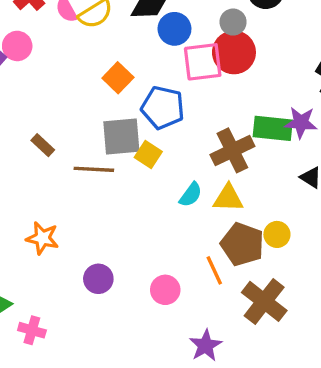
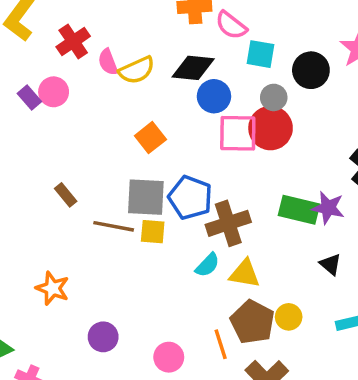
blue pentagon: (163, 108) -> (190, 198), moved
brown cross: (232, 150) -> (228, 223), moved
yellow square: (148, 154) -> (153, 232), moved, turned -36

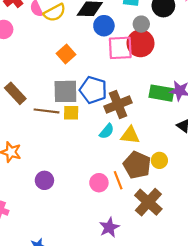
brown rectangle: (66, 195) -> (15, 93), size x1.5
pink circle: (169, 357) -> (99, 183), moved

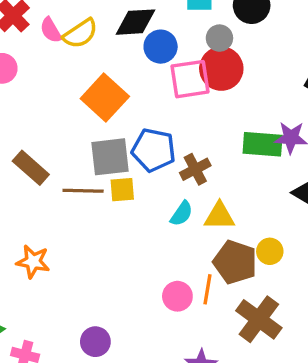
orange square: (66, 54) -> (105, 98), size x1.5
brown cross: (118, 104) -> (195, 169), size x0.7
purple circle: (44, 180) -> (95, 342), moved
orange line: (118, 180) -> (207, 289), turned 36

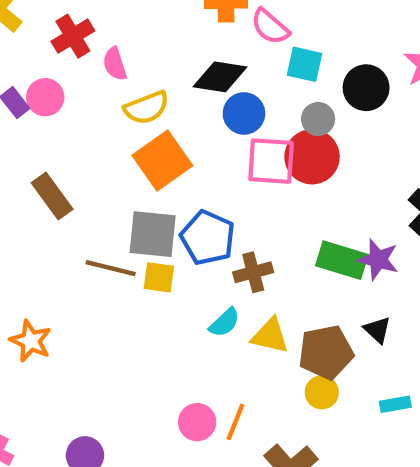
yellow semicircle: (80, 34) -> (146, 108), moved
brown rectangle: (31, 168) -> (52, 196), moved
brown pentagon: (235, 262) -> (326, 352), moved, turned 30

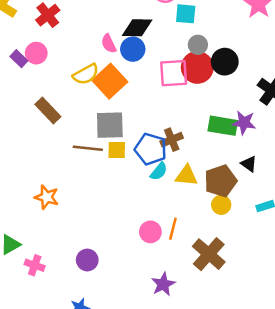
pink semicircle: (115, 64) -> (109, 44), moved
black circle: (366, 88) -> (225, 62), moved
yellow semicircle: (146, 108) -> (86, 74), moved
blue circle: (244, 113) -> (133, 49), moved
blue pentagon: (208, 238) -> (151, 149), moved

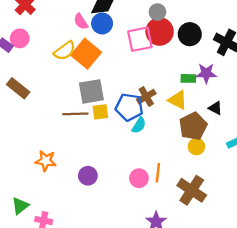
black circle: (225, 62) -> (190, 34), moved
brown rectangle: (48, 111) -> (18, 88), moved
green rectangle: (223, 126) -> (188, 78), size x0.6
yellow triangle: (186, 176) -> (178, 100), moved, turned 30
purple circle: (87, 260) -> (88, 176), moved

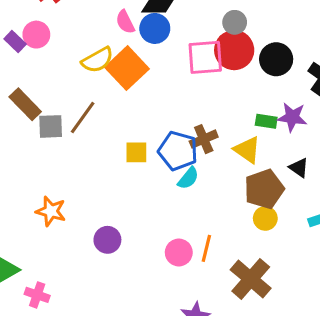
gray square: (91, 91) -> (51, 126), moved, size x0.7
brown line: (75, 114) -> (83, 118), moved, turned -60

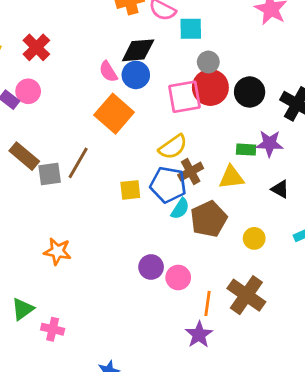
yellow semicircle: (97, 60) -> (173, 147), moved
yellow triangle: (247, 150) -> (231, 177), turned -36
brown pentagon: (264, 189) -> (209, 219), moved
purple circle: (107, 240) -> (151, 267), moved
orange line: (206, 248) -> (207, 303), moved

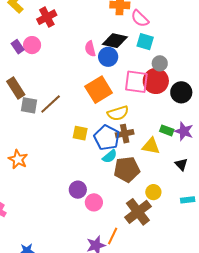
cyan square: (191, 29) -> (145, 42), moved
orange square: (114, 114) -> (99, 90), moved
brown cross: (246, 295) -> (138, 212), moved
orange line: (207, 303) -> (113, 236), moved

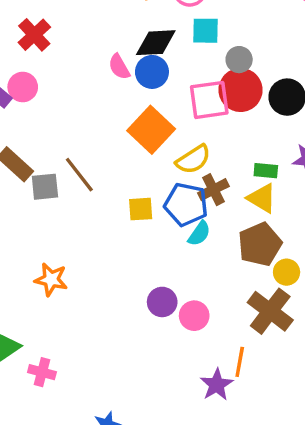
brown line: (51, 104) -> (79, 175), turned -70
green rectangle: (167, 130) -> (266, 171), moved
yellow triangle: (151, 146) -> (262, 198), turned 36
brown pentagon: (127, 169) -> (260, 244), moved

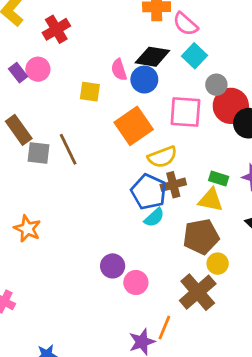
cyan square: (205, 31) -> (194, 56), turned 30
red circle: (240, 90) -> (231, 106), moved
yellow triangle: (262, 198) -> (211, 200), turned -32
yellow square: (141, 209) -> (90, 92), moved

